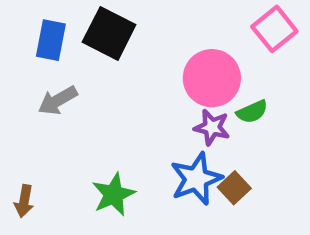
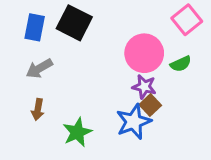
green semicircle: (252, 112) -> (181, 64), moved
brown square: (234, 188) -> (150, 105), moved
brown arrow: (24, 201) -> (38, 110), moved

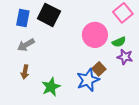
purple star: (144, 87) -> (125, 57), moved

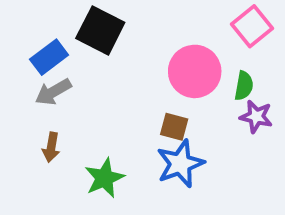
blue rectangle: (23, 18) -> (49, 57), moved, turned 42
green semicircle: (119, 42) -> (244, 86), turned -56
brown square: (99, 69) -> (174, 127), moved, turned -32

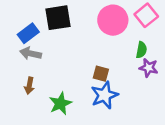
black square: (100, 30) -> (58, 18), turned -36
pink circle: (195, 71) -> (113, 20), moved
gray arrow: (53, 92) -> (31, 53), turned 42

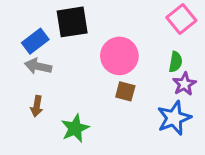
pink circle: (113, 20) -> (119, 56), moved
purple star: (149, 68) -> (184, 84), turned 30
blue star: (104, 95) -> (174, 118), moved

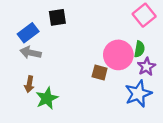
black square: (72, 22) -> (57, 17), size x0.7
pink circle: (119, 56) -> (118, 55), moved
green star: (75, 128) -> (47, 98), moved

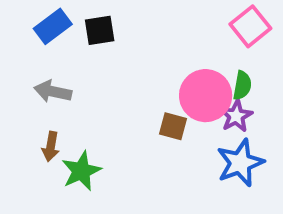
blue rectangle: (28, 33) -> (53, 26), moved
purple star: (146, 67) -> (236, 116), moved

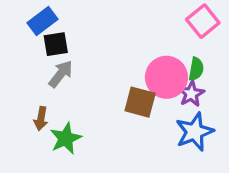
black square: (100, 30) -> (56, 44), moved
gray arrow: (53, 92) -> (61, 74), moved, turned 116
brown square: (173, 126) -> (140, 102), size x1.4

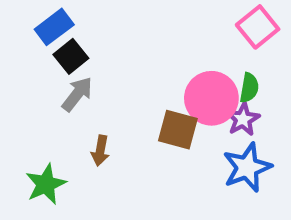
black square: (56, 44) -> (71, 56), turned -30
brown arrow: (41, 119) -> (100, 151), moved
green star: (66, 138) -> (46, 184), moved

